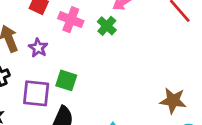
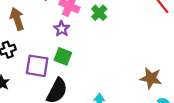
purple star: (38, 48) -> (62, 29), moved

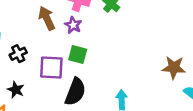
brown arrow: (17, 19) -> (47, 18), moved

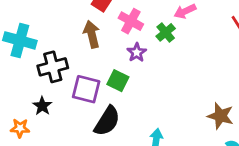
purple star: (73, 25) -> (137, 52), moved
black cross: (18, 54) -> (53, 67), size x1.5

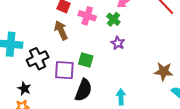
purple star: (137, 52) -> (118, 43), moved
black star: (42, 106) -> (24, 89), moved

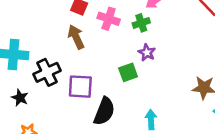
green cross: (113, 19) -> (141, 23), turned 32
green square: (86, 60) -> (128, 72), moved, turned -35
black star: (24, 89) -> (20, 98), moved

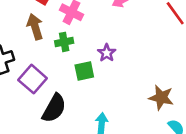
green cross: (141, 23) -> (64, 42), moved
purple square: (80, 87) -> (33, 79), turned 30

